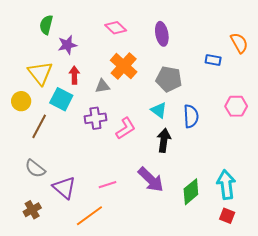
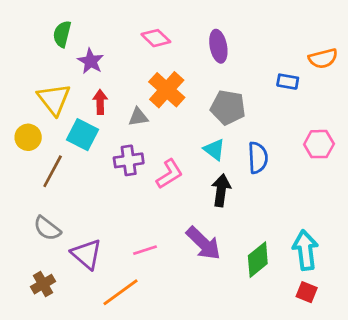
orange semicircle: (239, 43) -> (323, 58), turned 105
purple star: (67, 45) -> (91, 61), turned -30

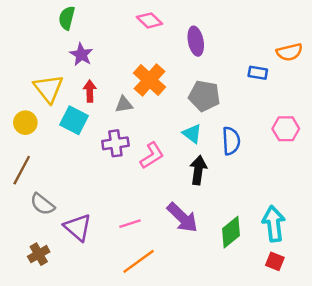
green semicircle: (62, 34) -> (67, 18), moved
pink diamond: (156, 38) -> (149, 20), moved
brown line: (53, 171) -> (22, 170), moved
orange line: (121, 292) -> (139, 261), moved

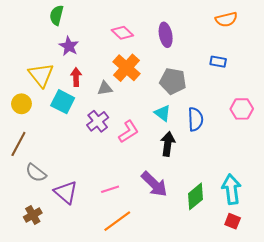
pink diamond: (149, 20) -> (122, 33), moved
orange semicircle: (289, 52) -> (226, 19), moved
purple cross: (115, 143) -> (98, 121), turned -30

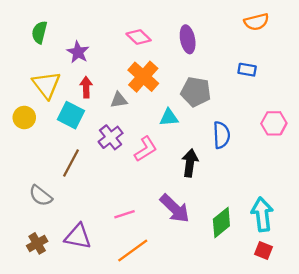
green semicircle: (56, 15) -> (39, 32), moved
cyan triangle: (163, 113) -> (169, 117), moved, turned -42
brown line: (18, 144) -> (71, 163), moved
purple triangle: (66, 192) -> (78, 236), moved, turned -30

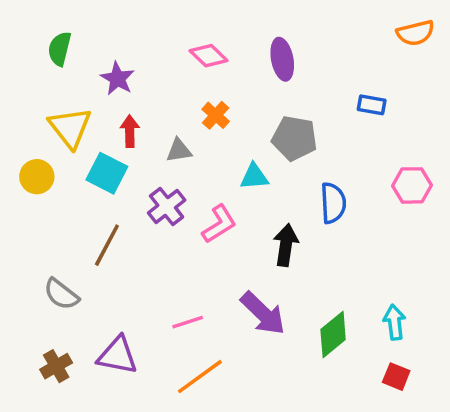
orange semicircle: (256, 22) -> (415, 33), moved
orange cross: (143, 77) -> (216, 115), size x0.6
cyan arrow: (262, 214) -> (394, 322), size x0.7

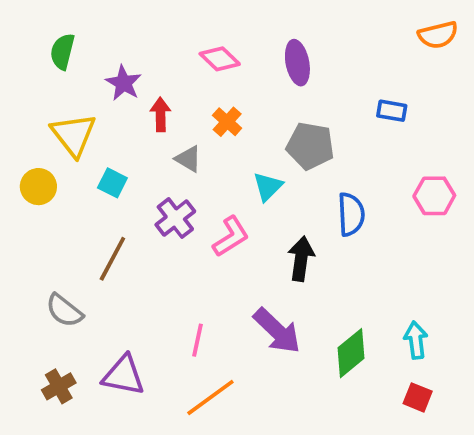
red arrow: (130, 131) -> (161, 114), moved
gray triangle: (179, 150) -> (188, 159), turned 40
cyan square: (107, 173) -> (112, 183), size x0.7
cyan triangle: (254, 177) -> (268, 187), turned -40
pink line: (188, 322) -> (198, 340), turned -60

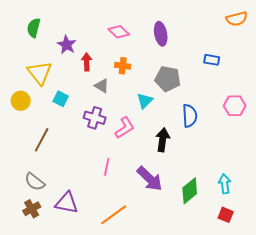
orange cross: (227, 122) -> (123, 66), turned -35
purple cross: (175, 218) -> (95, 118), turned -35
brown line: (112, 259) -> (42, 140), moved
gray semicircle: (64, 311) -> (35, 182), moved
pink line: (198, 340) -> (107, 167), moved

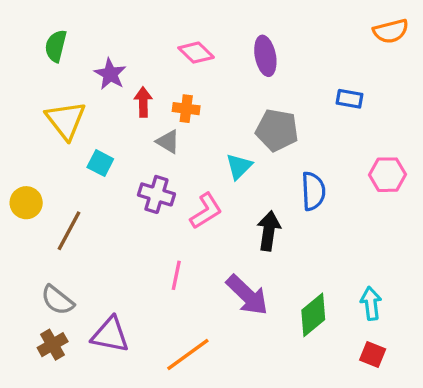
orange cross: (123, 66) -> (186, 109), moved
yellow circle: (21, 101) -> (26, 203), moved

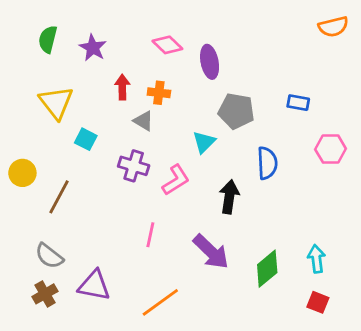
purple ellipse: (265, 56) -> (210, 62), moved
purple star: (110, 74) -> (93, 48), moved
blue rectangle: (350, 99) -> (298, 103), moved

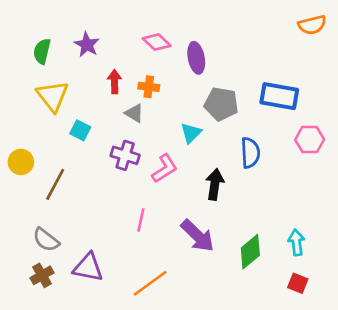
green semicircle: (48, 39) -> (42, 51), moved
blue rectangle: (298, 103) -> (279, 96), size x1.8

